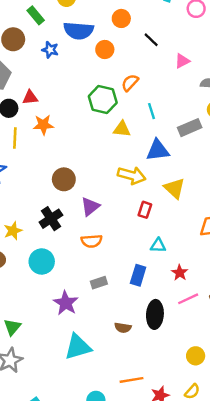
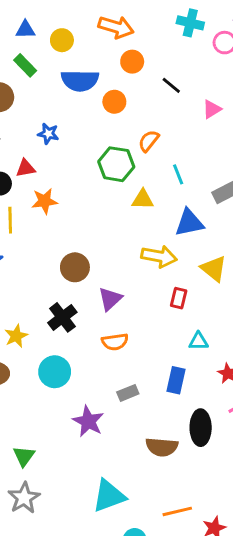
blue star: (50, 50) -> (48, 134), moved
brown semicircle: (123, 328) -> (162, 447), size x1.5
cyan triangle: (78, 347) -> (109, 496), moved

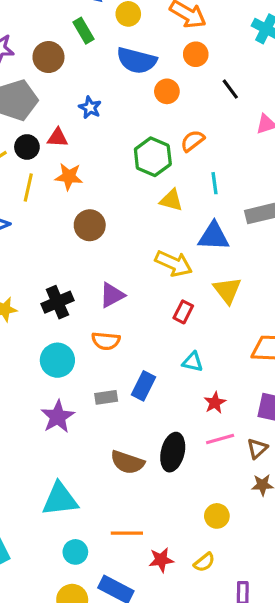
brown circle: (75, 267) -> (90, 225), moved
cyan circle: (55, 372) -> (57, 360), moved
blue rectangle: (176, 380) -> (143, 386), moved

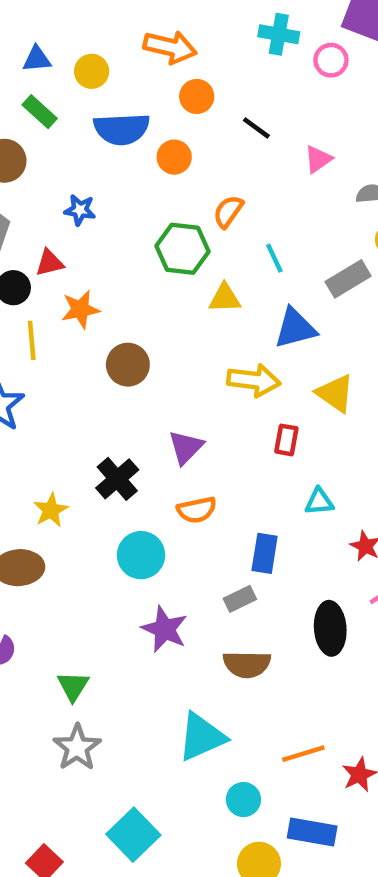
gray rectangle: (106, 397) -> (240, 599), moved
brown semicircle: (127, 462) -> (247, 664), moved

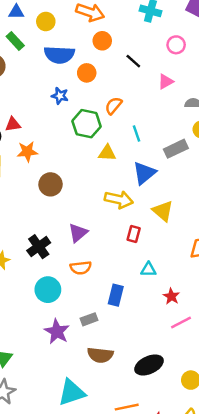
pink circle: (331, 60) -> (176, 45), moved
blue star: (80, 210) -> (60, 96), moved
blue triangle: (295, 328) -> (144, 173), turned -30
gray rectangle: (240, 599) -> (89, 319), moved
black ellipse: (330, 628) -> (149, 365), moved, turned 64

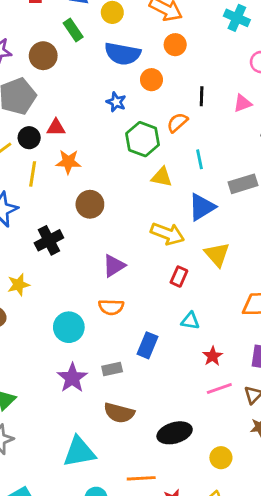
black line: (133, 61) -> (202, 96), moved, turned 42
black cross: (39, 247) -> (49, 240), moved

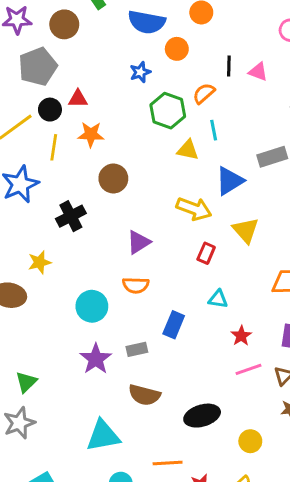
blue star: (116, 102) -> (140, 72), turned 30
pink triangle: (243, 103) -> (258, 72), moved, turned 42
cyan line: (199, 159) -> (214, 130), moved

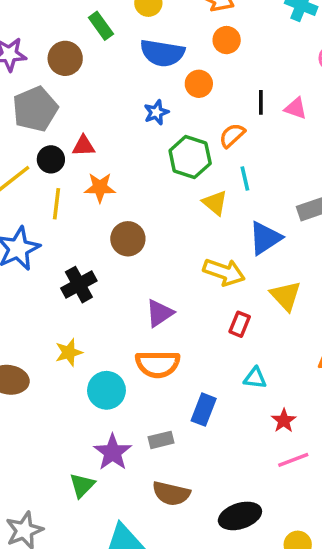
yellow triangle: (188, 150) -> (215, 203), turned 30
yellow star: (39, 262) -> (69, 352), moved
orange semicircle: (136, 285) -> (158, 364), size x1.4
green triangle: (26, 382) -> (82, 485), moved

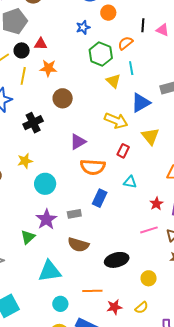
orange semicircle: (158, 364) -> (93, 167), moved
red star: (284, 421) -> (156, 204), moved

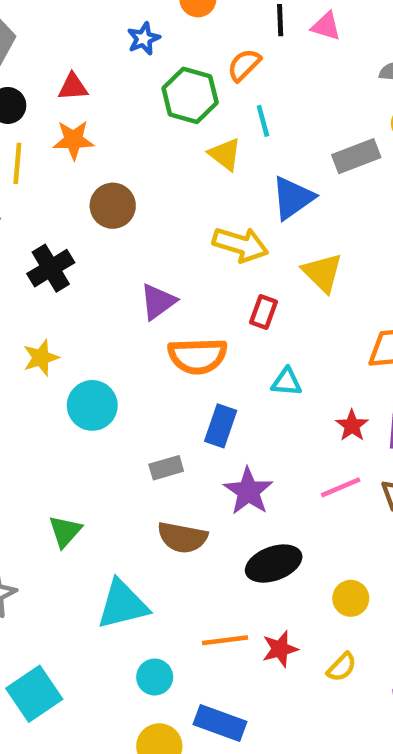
red triangle: (41, 44) -> (73, 87), moved
purple star: (46, 219) -> (248, 491), moved
red star: (114, 307) -> (280, 649), moved

